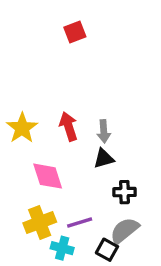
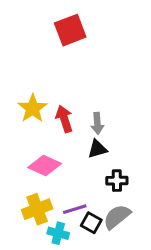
red square: (75, 32) -> (70, 30), size x1.5
yellow star: (22, 128) -> (33, 108), moved
pink diamond: (48, 176) -> (45, 166), turned -48
black square: (107, 250) -> (91, 223), moved

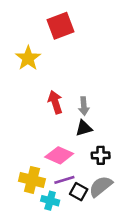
yellow star: (33, 108) -> (28, 58), moved
pink diamond: (45, 166) -> (59, 155), moved
yellow cross: (37, 209) -> (32, 180), turned 35

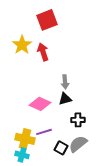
red arrow: (55, 102) -> (43, 52), moved
pink diamond: (59, 155) -> (40, 104), moved
purple line: (64, 180) -> (44, 132), moved
cyan cross: (50, 201) -> (22, 155), moved

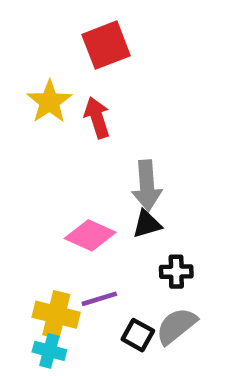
gray arrow: (65, 82) -> (147, 186), size x1.5

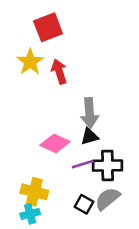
red square: (106, 45) -> (48, 27), moved
black cross: (176, 272) -> (108, 166), size x1.5
purple line: (99, 299) -> (83, 164), moved
cyan cross: (49, 351) -> (30, 214), turned -30

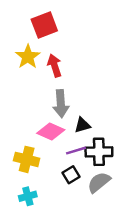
gray arrow: (90, 113) -> (61, 104), moved
yellow cross: (34, 192) -> (27, 159), moved
black square: (84, 204) -> (71, 175), moved, turned 30

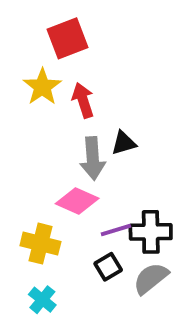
black triangle: (82, 125) -> (124, 143), moved
cyan cross: (28, 196) -> (42, 300), turned -36

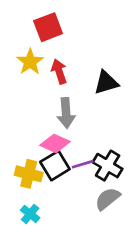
black triangle: (124, 143) -> (106, 83), moved, size x1.4
black cross: (151, 232) -> (108, 166), turned 32
black square: (108, 267) -> (55, 166), moved, size x1.5

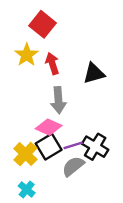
red square: (48, 27) -> (43, 24), turned -30
yellow cross: (29, 174) -> (25, 154), turned 30
gray semicircle: (108, 199) -> (73, 166), moved

